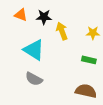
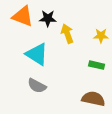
orange triangle: (21, 15) -> (23, 16), size x1.5

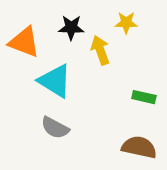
orange triangle: (23, 16) -> (24, 42), moved
yellow star: (101, 36) -> (126, 23), moved

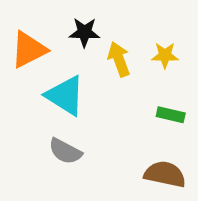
yellow star: (126, 23) -> (165, 55), moved
orange triangle: (24, 42) -> (29, 50), turned -48

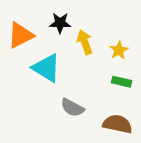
yellow star: (165, 55) -> (119, 50), moved, turned -30
gray semicircle: (65, 151) -> (72, 108), moved

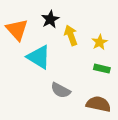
black star: (60, 23) -> (50, 19), turned -30
orange triangle: (20, 35) -> (17, 30), turned -45

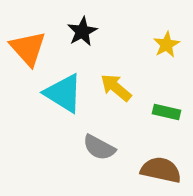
yellow arrow: (71, 35) -> (116, 88), moved, turned -30
yellow star: (100, 42) -> (166, 45), moved

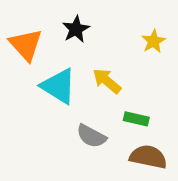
green rectangle: (166, 112) -> (136, 119), moved

